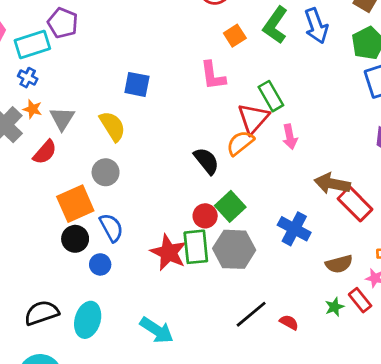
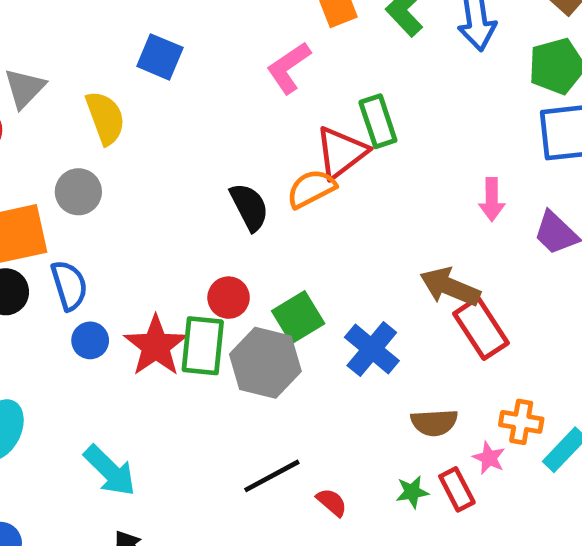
pink L-shape: (213, 76) -> (289, 68), turned 52
pink arrow: (290, 137) -> (492, 200), moved
green square: (230, 206) -> (298, 317), moved
blue circle: (100, 264) -> (90, 340), moved

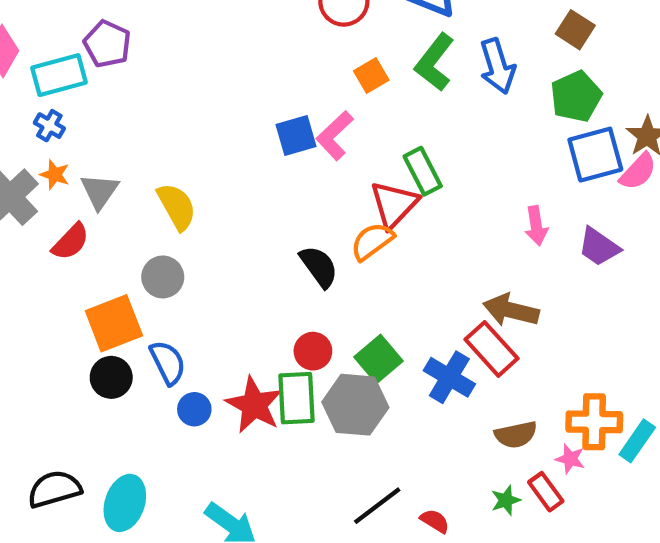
blue square: (160, 57) -> (296, 135), moved, turned -30
red rectangle: (481, 328) -> (491, 349), moved
orange cross: (521, 422) -> (594, 422), size x1.4

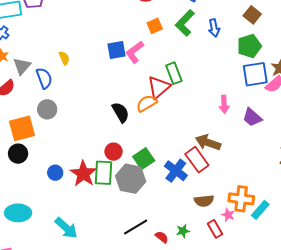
blue arrow: (497, 66) -> (214, 28), size x0.7
yellow semicircle: (177, 207) -> (64, 58), moved, size x0.6
blue semicircle: (168, 363) -> (44, 78), moved
green star: (506, 500) -> (183, 231), moved
cyan ellipse: (125, 503) -> (18, 213), turned 65

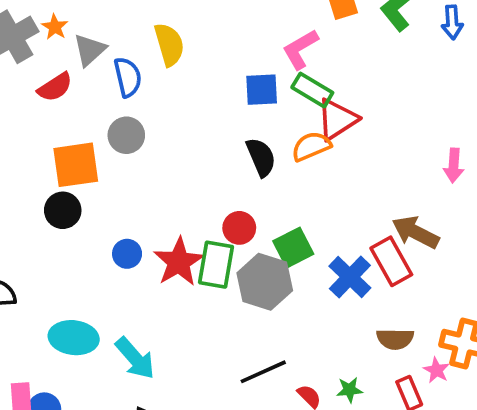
blue square: (117, 50) -> (262, 90), moved
yellow semicircle: (64, 58) -> (169, 45), size x1.6
green rectangle: (174, 73) -> (312, 90), moved, turned -45
cyan ellipse: (18, 213) -> (74, 338), moved

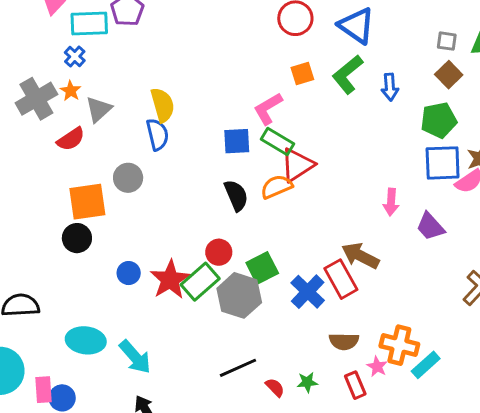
blue semicircle: (128, 77) -> (157, 134), moved
green rectangle: (216, 265) -> (200, 282), turned 39

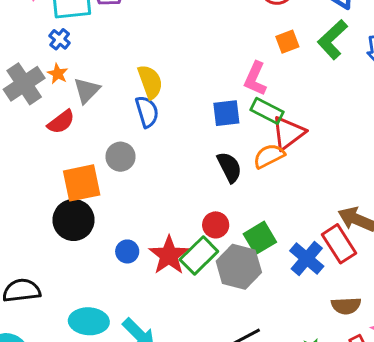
pink L-shape: (268, 109) -> (255, 79), turned -32
black circle: (77, 238) -> (73, 220), size x1.4

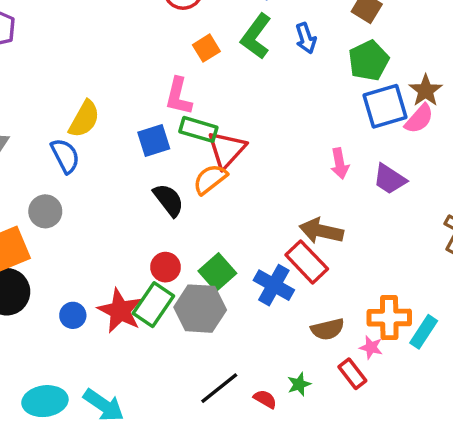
yellow semicircle: (150, 82) -> (84, 119), moved, turned 60

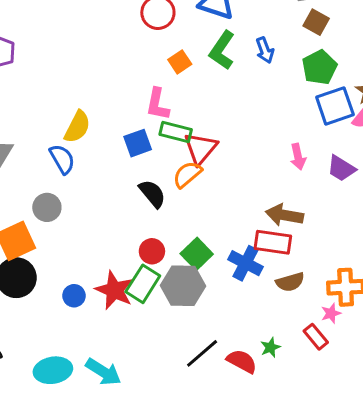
red rectangle: (307, 262) -> (273, 242), turned -36
brown semicircle: (328, 329) -> (290, 282), moved
pink star: (371, 347) -> (331, 313), turned -30
red semicircle: (265, 399) -> (242, 361), size x1.5

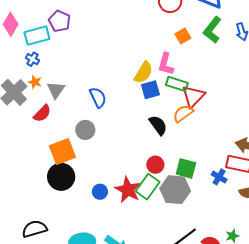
yellow semicircle: (77, 127) -> (144, 72), moved
green square: (197, 254) -> (186, 168), turned -35
blue cross: (246, 263) -> (219, 177), size x0.7

